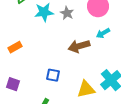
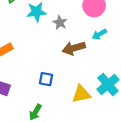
gray star: (67, 13) -> (60, 23), moved

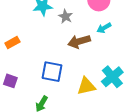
blue square: (46, 79) -> (52, 72), size x1.5

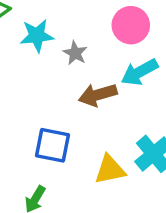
cyan arrow: (104, 28) -> (139, 72), size x1.5

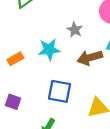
cyan star: (37, 36) -> (49, 50), moved

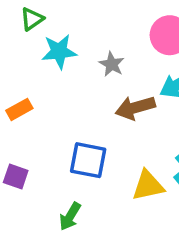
cyan star: (49, 50) -> (59, 52), moved

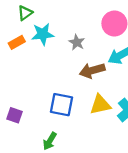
orange rectangle: (19, 109) -> (17, 42), moved
yellow triangle: (148, 186) -> (100, 105), moved

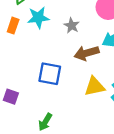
orange rectangle: (17, 42) -> (13, 26), turned -42
blue square: (61, 105) -> (50, 74), moved

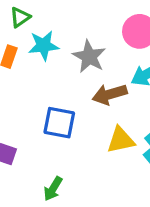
gray star: (72, 26) -> (89, 57), size x1.5

